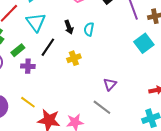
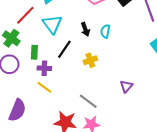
green rectangle: (18, 50) -> (34, 52), turned -48
yellow line: (28, 102) -> (44, 87), moved
gray line: (102, 107) -> (88, 101), moved

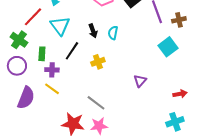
purple triangle: (126, 86) -> (140, 81), moved
purple semicircle: (17, 110) -> (26, 98), moved

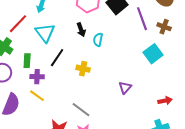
brown cross: (179, 20) -> (164, 27), turned 32
black arrow: (93, 31) -> (81, 30), moved
yellow cross: (98, 62) -> (83, 69), turned 32

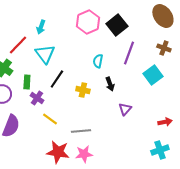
purple line: (142, 19) -> (129, 53), moved, turned 40
black arrow: (81, 30) -> (110, 84), moved
purple cross: (37, 77) -> (37, 98), turned 32
yellow line: (37, 96) -> (50, 119), moved
gray line: (81, 110) -> (81, 131), turned -42

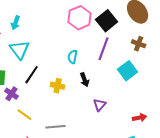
pink hexagon: (88, 22) -> (80, 18), moved
black square: (117, 25) -> (107, 21), moved

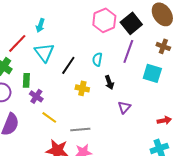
cyan square: (128, 71) -> (152, 73), turned -36
black line: (32, 75) -> (68, 65), moved

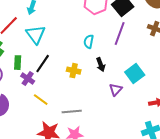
black line: (68, 65) -> (43, 64), moved
cyan square: (152, 73) -> (135, 74), moved, turned 36

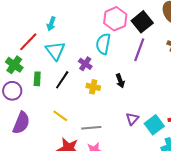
cyan semicircle: (89, 42) -> (103, 44), moved, size x1.5
cyan square: (135, 74) -> (154, 125), moved
purple cross: (28, 79) -> (85, 64), moved
purple triangle: (116, 90) -> (132, 119), moved

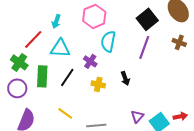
pink hexagon: (115, 19) -> (94, 16), moved
cyan triangle: (55, 51) -> (60, 48), turned -50
green rectangle: (37, 79) -> (42, 76), size x1.5

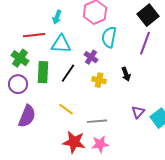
red line: (33, 39) -> (34, 35), turned 40

